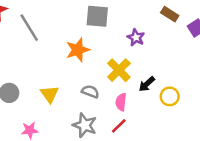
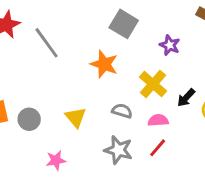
gray square: (97, 16) -> (124, 24), turned 30
orange star: (78, 50) -> (104, 64), turned -30
pink semicircle: (121, 102) -> (158, 120), turned 84

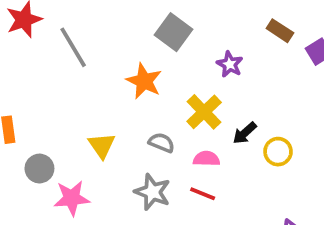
gray circle: (29, 119) -> (39, 169), moved
red line: (158, 148) -> (203, 194), turned 66
pink star: (56, 160) -> (72, 198), size x1.4

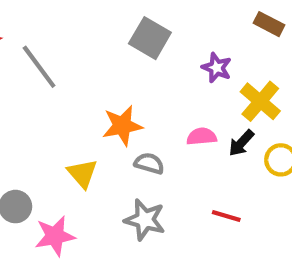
orange star: (144, 81) -> (122, 126), moved, turned -30
yellow cross: (204, 112) -> (260, 101), moved
pink semicircle: (206, 159) -> (202, 136), moved
red line: (203, 194) -> (226, 216), moved

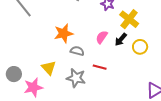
pink semicircle: (202, 136) -> (102, 37), turned -48
yellow triangle: (82, 173) -> (49, 68), moved
red line: (226, 216) -> (100, 67), moved

